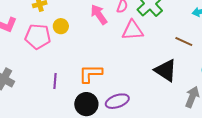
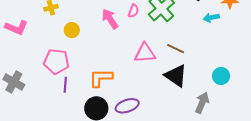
pink triangle: (133, 30) -> (145, 53), moved
pink pentagon: (38, 36) -> (56, 61), moved
brown line: (184, 41) -> (176, 49), moved

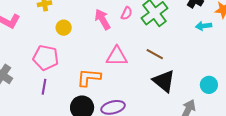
brown line: (176, 49) -> (155, 54), moved
pink triangle: (145, 53) -> (117, 56), moved
purple line: (65, 85) -> (44, 87), moved

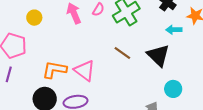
pink triangle: (117, 56) -> (85, 71), moved, turned 30
black triangle: (164, 81) -> (158, 55), moved

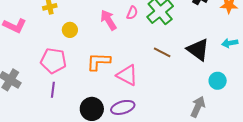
cyan arrow: (174, 30) -> (230, 43), moved
orange L-shape: (54, 70) -> (98, 62), moved

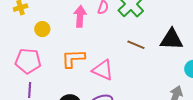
pink arrow: (108, 20) -> (80, 16), turned 40
black triangle: (198, 50) -> (172, 39), turned -30

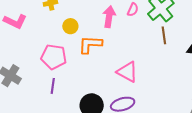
brown line: (136, 45) -> (164, 35), moved, turned 54
orange L-shape: (73, 59) -> (90, 44), moved

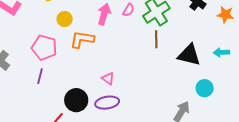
pink triangle: (127, 72) -> (108, 79), moved, size x0.6

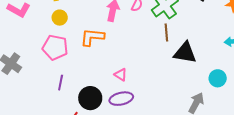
yellow circle: (65, 19) -> (60, 18), moved
black triangle: (189, 55) -> (185, 53), moved
purple line: (40, 76) -> (61, 83), moved

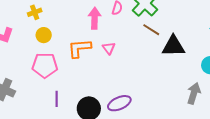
brown line: (166, 32) -> (151, 30), turned -42
pink triangle: (121, 75) -> (109, 48), moved, turned 32

